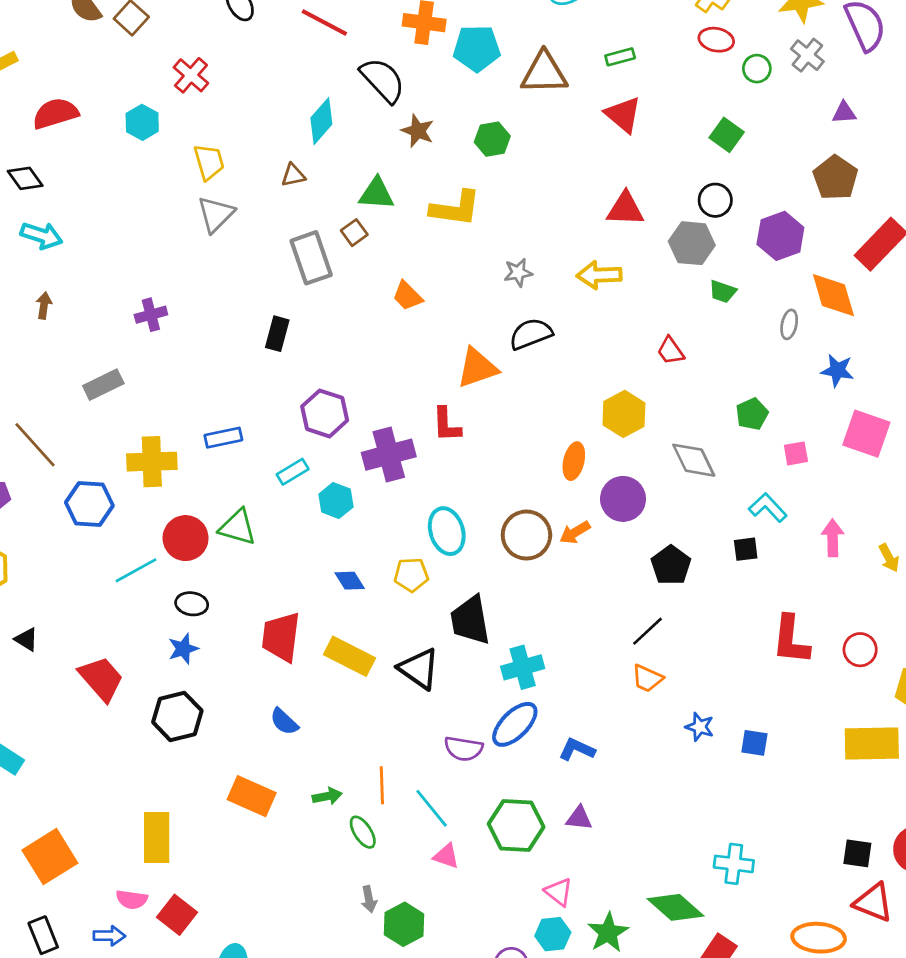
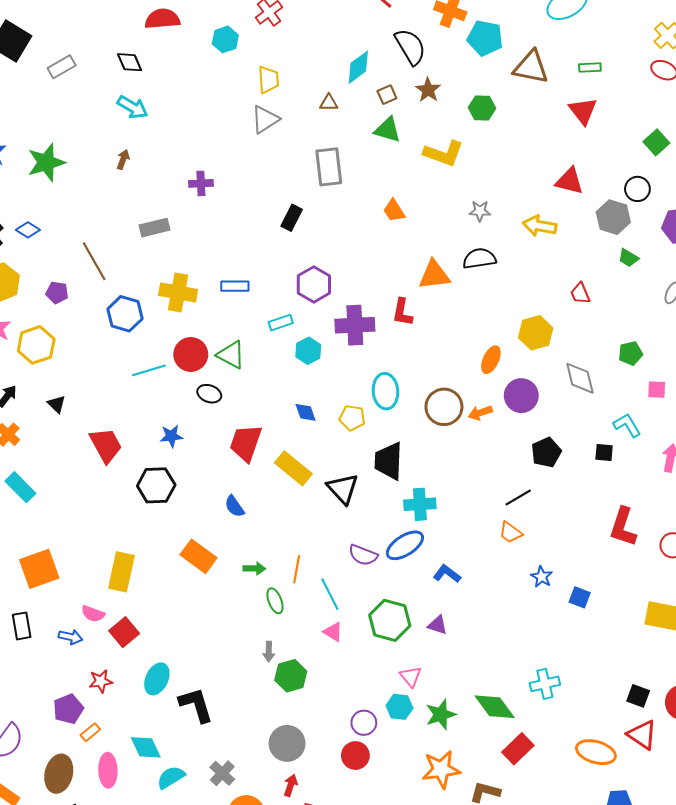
brown square: (354, 233) -> (387, 95), moved
black ellipse: (192, 604) -> (209, 394), moved
cyan cross: (734, 864) -> (545, 684), turned -32

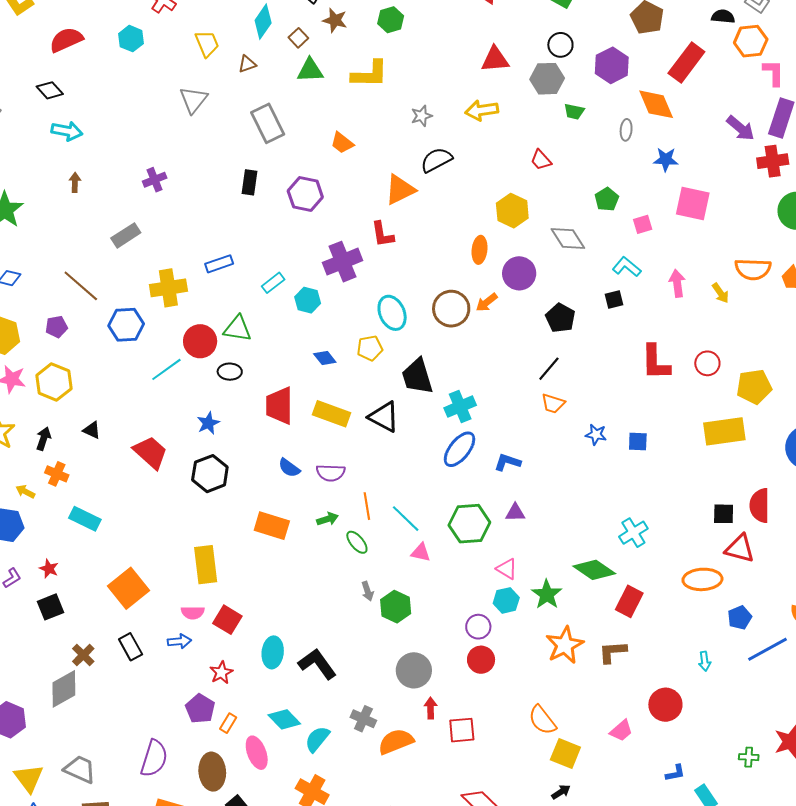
yellow trapezoid: (268, 80) -> (207, 44), moved
purple hexagon: (314, 284) -> (305, 194), moved
purple semicircle: (363, 555) -> (331, 473), moved

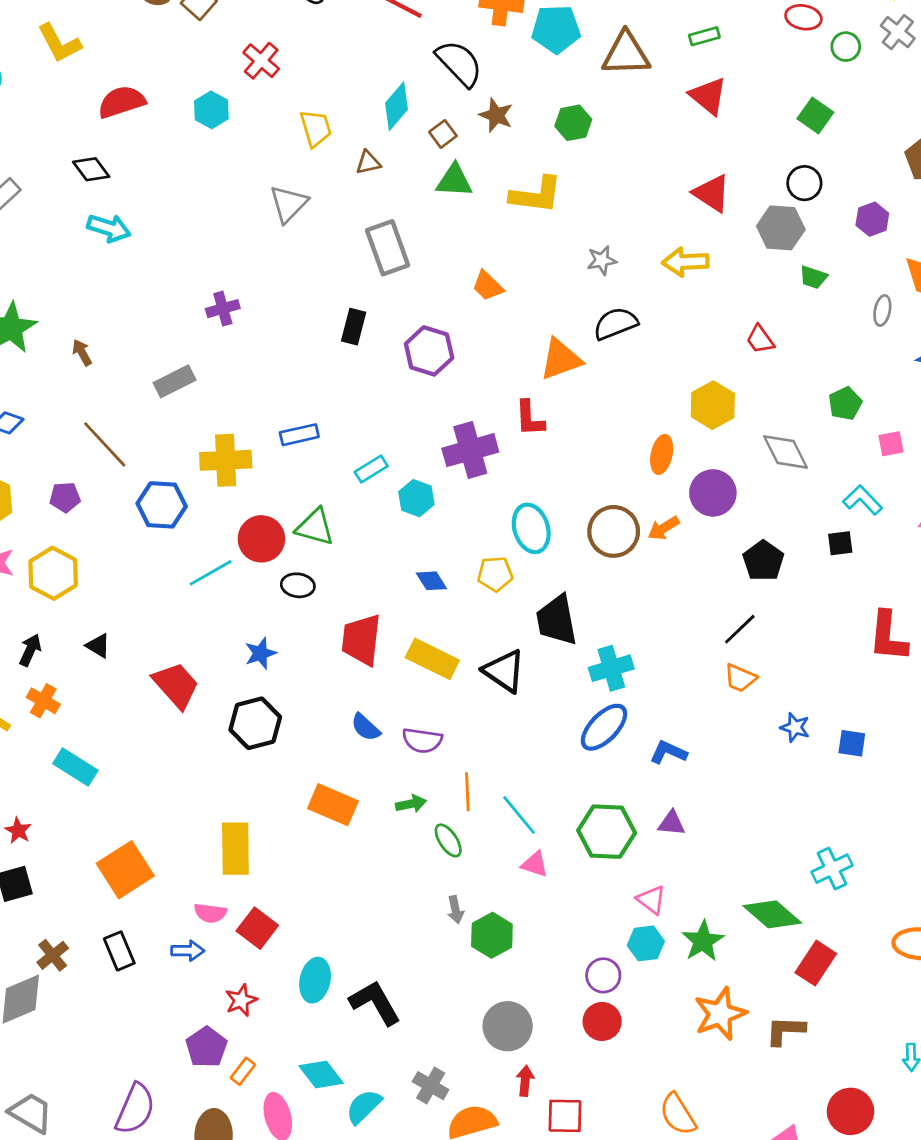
red triangle: (495, 59) -> (712, 193), turned 32
purple hexagon: (612, 65) -> (872, 219), size x0.7
brown arrow: (75, 182) -> (82, 352), moved, turned -36

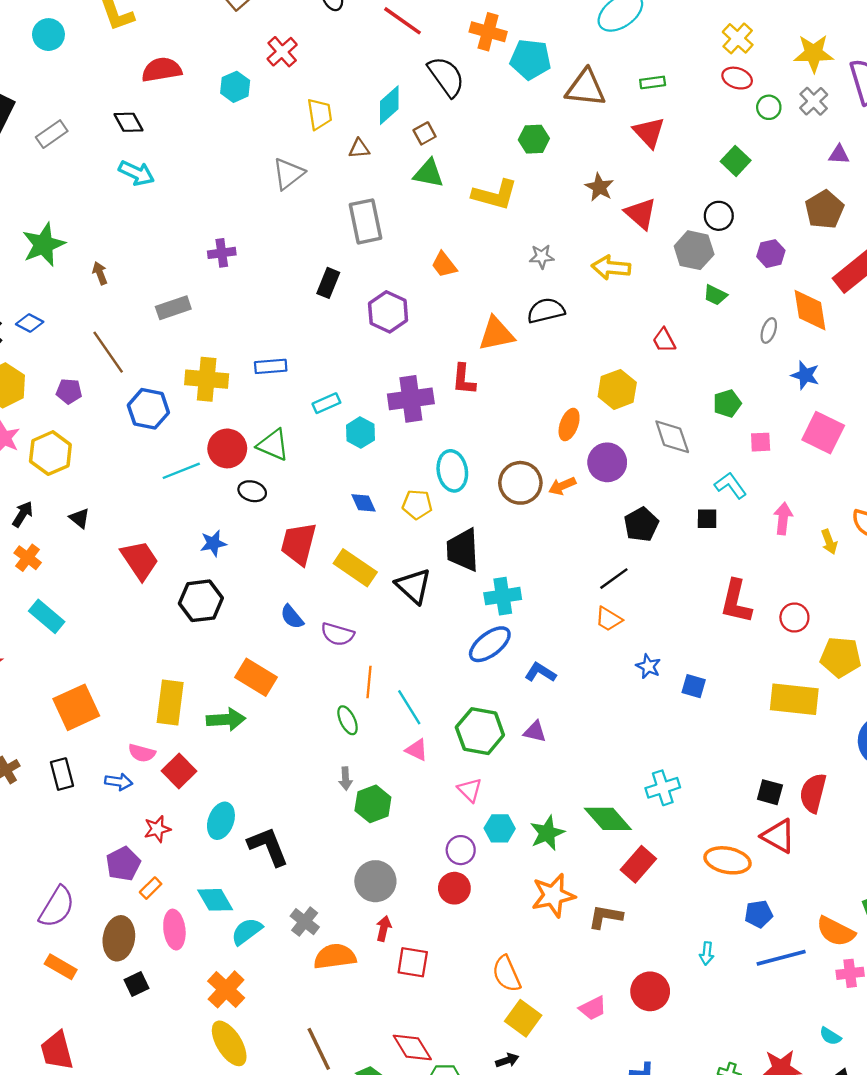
brown star: (496, 115) -> (599, 187), moved
green arrow: (411, 804) -> (226, 719), moved, size x1.5
pink triangle: (651, 900) -> (470, 790), moved

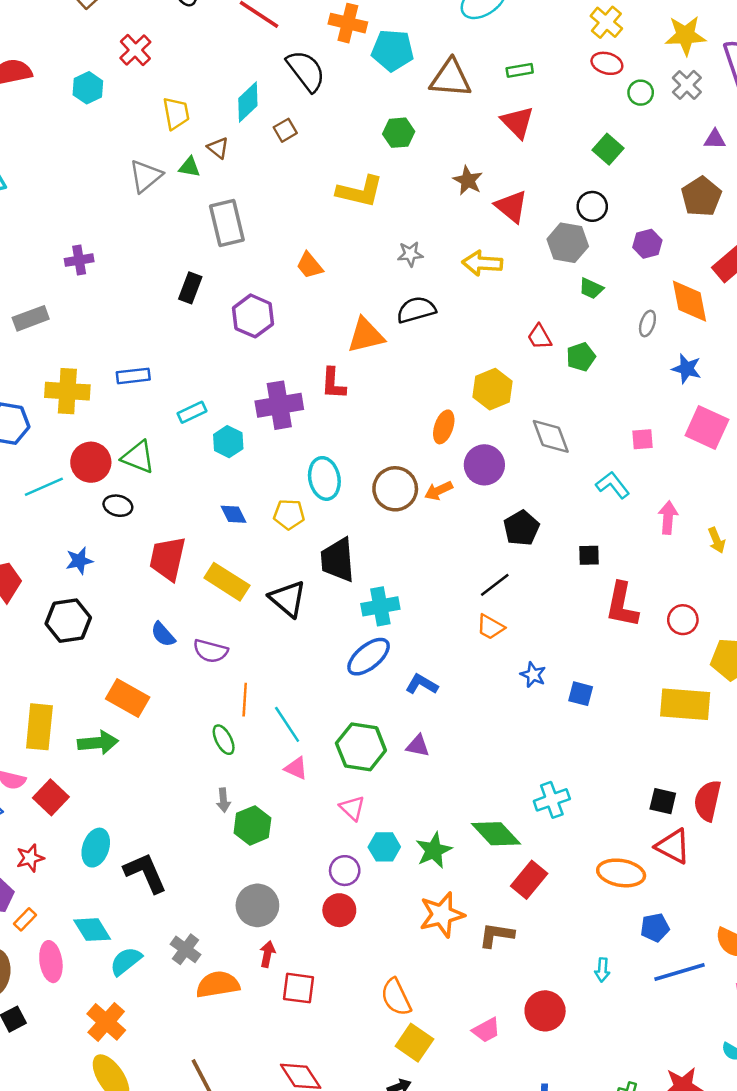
brown triangle: (359, 149) -> (218, 148), turned 45
green triangle: (429, 173) -> (189, 167), moved, size x0.7
green pentagon: (727, 403) -> (581, 357), moved
black square: (707, 519) -> (589, 555), moved

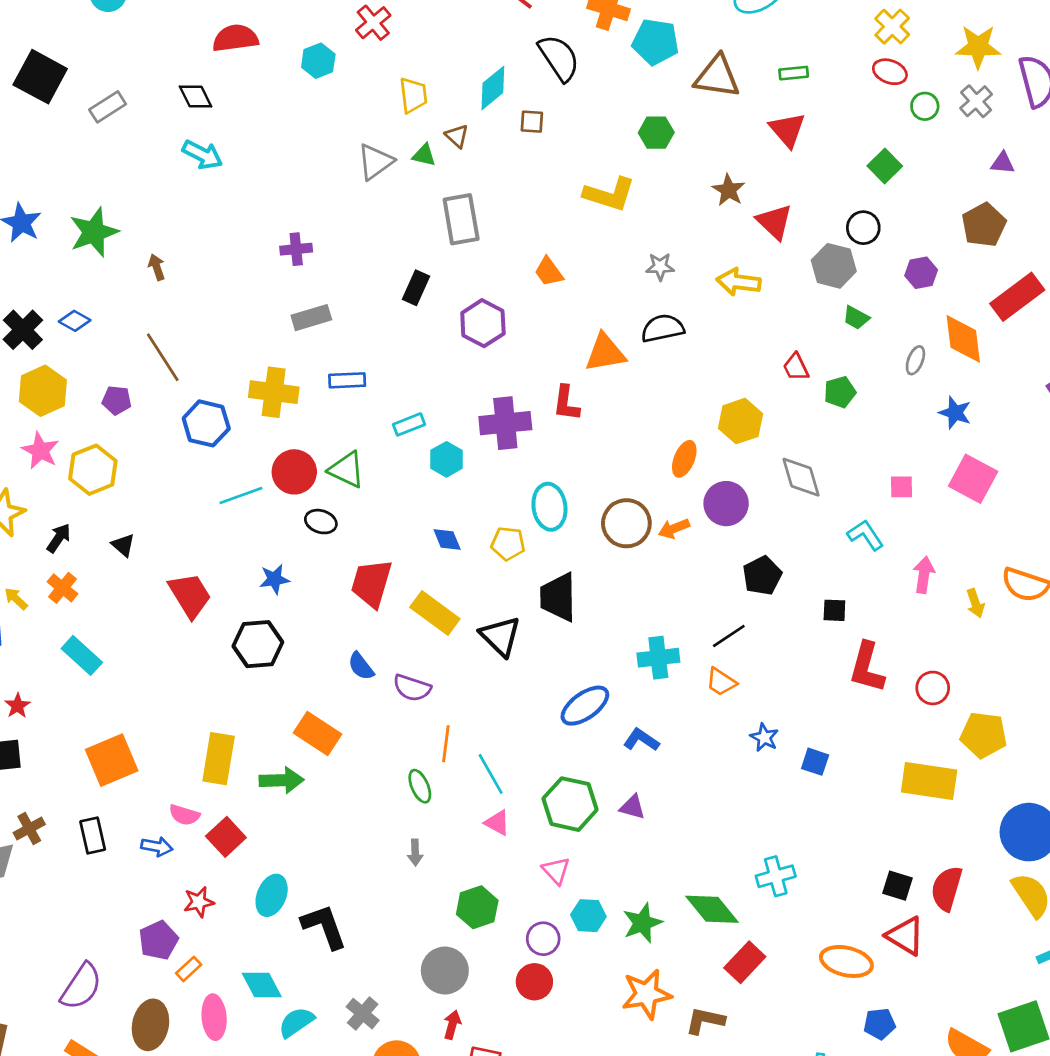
brown square: (285, 130) -> (532, 122), turned 30
gray rectangle: (31, 318) -> (311, 318), moved
cyan cross: (380, 606) -> (658, 658), moved
green hexagon: (252, 825) -> (477, 907), moved

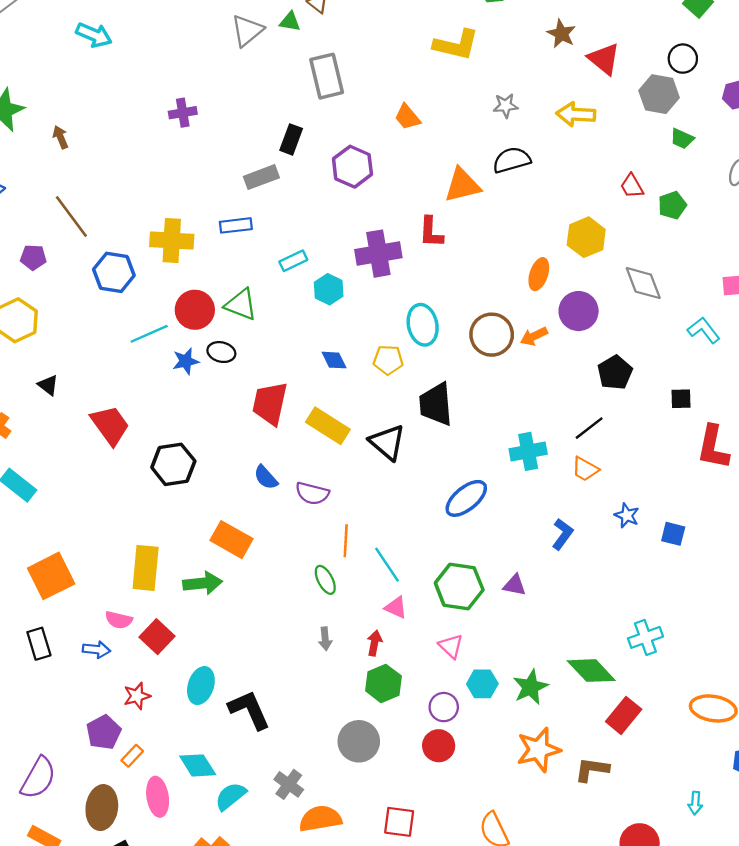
gray rectangle: (311, 318) -> (261, 177), moved
blue star: (274, 579) -> (186, 361), moved
blue L-shape: (641, 740) -> (563, 534), moved, turned 96
red arrow: (452, 1025) -> (374, 643), moved

